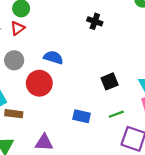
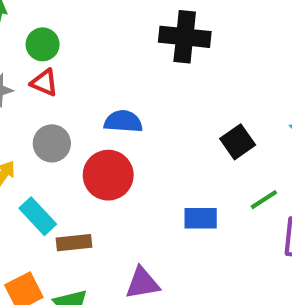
black cross: (95, 21) -> (185, 37), size x1.6
red triangle: (18, 28) -> (44, 83), turned -48

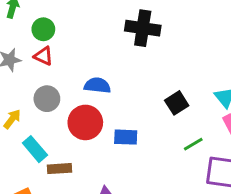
blue rectangle: (201, 218) -> (126, 137), moved

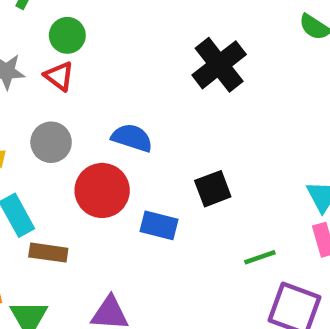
black cross: (143, 28) -> (219, 65), turned 32
black square: (177, 103) -> (213, 189), moved

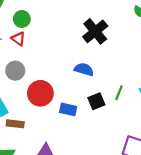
blue semicircle: (132, 138) -> (84, 69), moved
black square: (213, 189) -> (96, 101), moved
green line: (260, 257) -> (119, 93), moved, turned -48

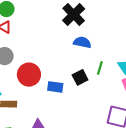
blue semicircle: (84, 69) -> (82, 42), moved

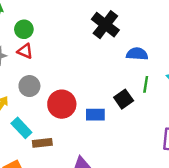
blue semicircle: (82, 42) -> (137, 54), moved

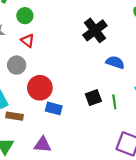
red triangle: (25, 51) -> (28, 41), moved
green line: (146, 84) -> (114, 102), moved, turned -32
blue rectangle: (95, 115) -> (54, 108), moved

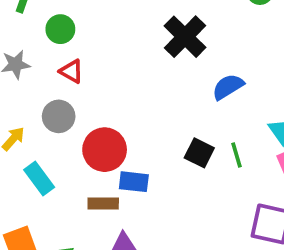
blue semicircle: (115, 62) -> (228, 87), turned -42
black square: (93, 98) -> (199, 153), turned -35
brown rectangle: (15, 116) -> (103, 203), moved

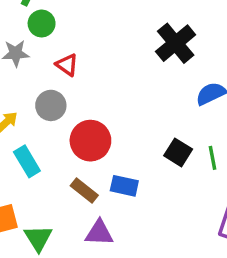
green circle: (60, 29) -> (42, 24), moved
blue rectangle: (134, 182) -> (124, 186), moved
brown rectangle: (103, 203) -> (84, 190), turned 32

